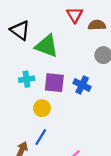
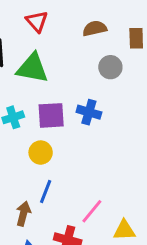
red triangle: (75, 15) -> (37, 21), moved

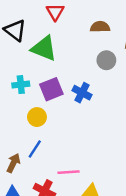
purple square: (51, 115) -> (51, 89), turned -30
pink line: (92, 211) -> (68, 172), turned 35

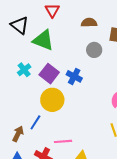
cyan cross: (21, 85) -> (24, 70), turned -32
purple square: (51, 89) -> (49, 74), turned -30
yellow circle: (37, 117) -> (52, 100), moved, size x1.5

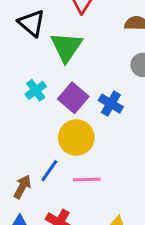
green triangle: (43, 40) -> (66, 47), turned 40
pink line: (63, 141) -> (87, 179), moved

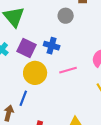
pink line: (87, 179) -> (68, 70), moved

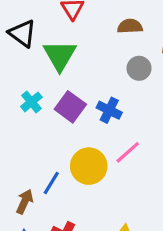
pink line: (68, 70) -> (128, 152), turned -36
yellow circle: (35, 73) -> (89, 166), moved

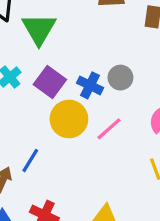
gray circle: (139, 68) -> (120, 78), moved
yellow circle: (89, 166) -> (69, 119), moved

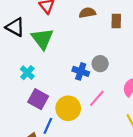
purple square: (50, 82) -> (38, 99), moved
yellow circle: (69, 119) -> (68, 108), moved

